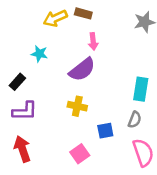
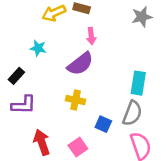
gray semicircle: (135, 120) -> (132, 113), size x1.5
blue square: (105, 131) -> (103, 124), turned 35
red arrow: (22, 149) -> (42, 142), moved

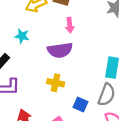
purple semicircle: (80, 64) -> (60, 50), turned 30

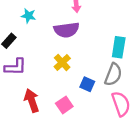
yellow cross: (56, 83) -> (62, 63), turned 35

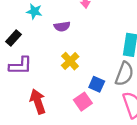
purple semicircle: (67, 30) -> (62, 26), moved, size x0.6
pink square: (64, 105) -> (83, 102), moved

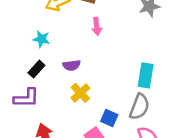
purple semicircle: (62, 26) -> (72, 65), moved
black rectangle: (13, 38) -> (36, 69), moved

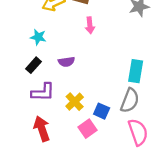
yellow cross: (80, 93) -> (75, 102), moved
purple L-shape: (26, 98) -> (43, 92), moved

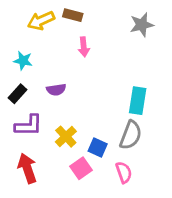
pink semicircle: (138, 132) -> (124, 172), moved, size x0.7

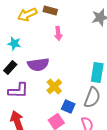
purple semicircle: (56, 90) -> (38, 64), size x1.5
yellow cross: (66, 137) -> (54, 86), moved

